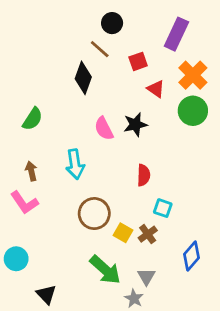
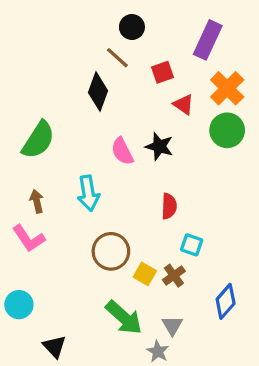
green semicircle: (33, 119) -> (38, 140), size x1.4
black star: (135, 124) -> (159, 146), turned 30

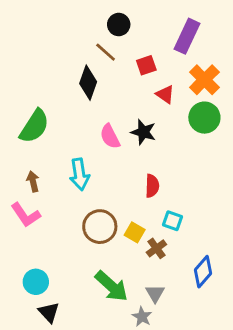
yellow square: (145, 274) -> (135, 232), moved
cyan circle: (19, 305) -> (36, 282), moved

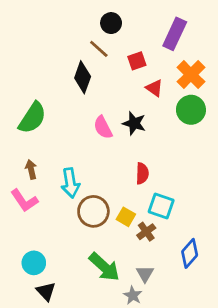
cyan arrow: (79, 174) -> (70, 183), moved
cyan square: (172, 221) -> (161, 206), size x1.4

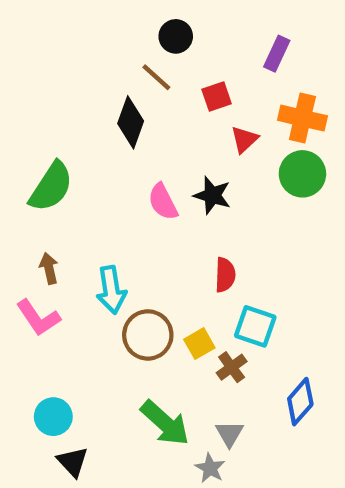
purple rectangle: (175, 34) -> (277, 54), size x0.7
orange cross: (191, 75) -> (302, 118), turned -32
red triangle: (154, 88) -> (244, 139), turned 42
yellow square: (126, 217) -> (199, 344), turned 30

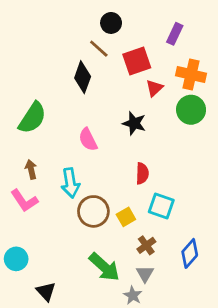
red square: (217, 97) -> (137, 61), size x1.5
pink semicircle: (163, 202) -> (88, 140), moved
brown cross: (232, 367) -> (146, 245), moved
cyan circle: (53, 417) -> (16, 259), moved

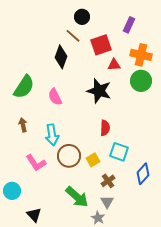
red triangle: (154, 88) -> (114, 65), turned 40
black star: (134, 123) -> (99, 91), size x1.4
pink semicircle: (88, 140) -> (55, 97), moved
pink L-shape: (24, 201) -> (36, 163), moved
blue diamond: (190, 253) -> (143, 174), moved

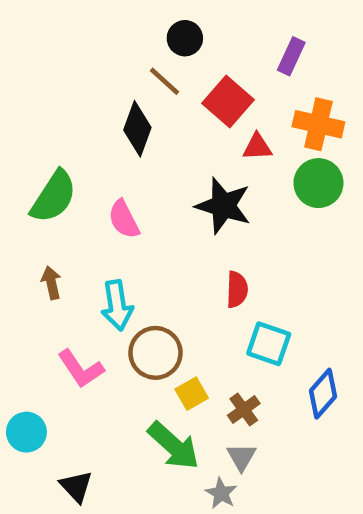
red square: (101, 45) -> (228, 102), turned -30
yellow square: (93, 160) -> (192, 394), moved

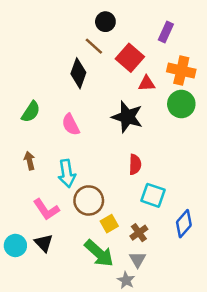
green semicircle: (54, 197) -> (31, 112), size x0.7
black triangle: (76, 486) -> (44, 243), moved

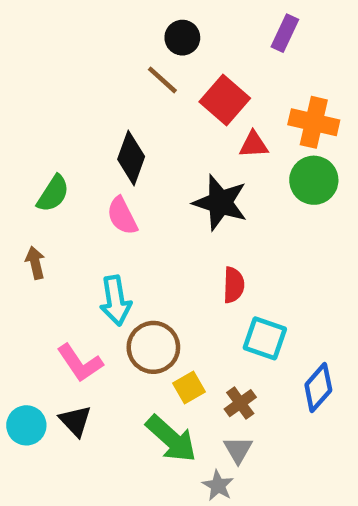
purple rectangle: (166, 32) -> (285, 33), moved
black diamond: (78, 73) -> (131, 158), moved
brown arrow: (30, 161) -> (35, 263), moved

